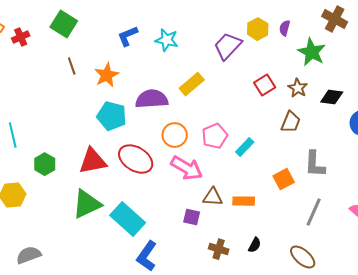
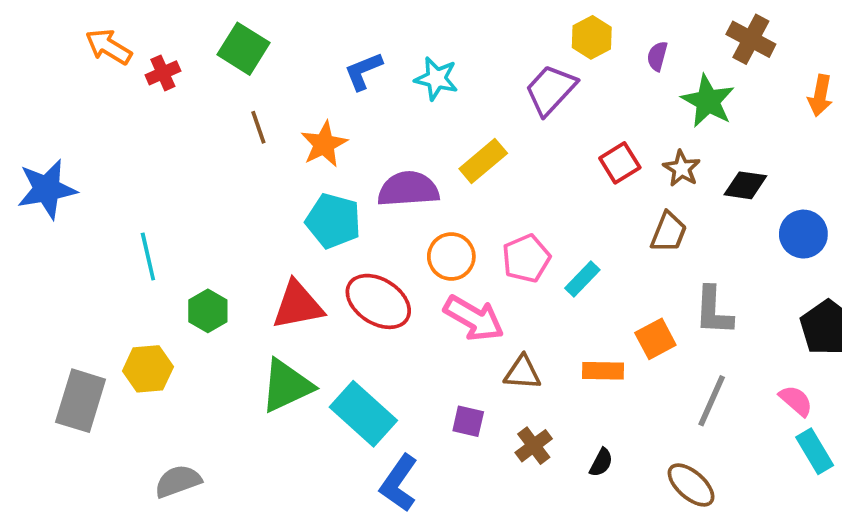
yellow hexagon: (258, 29) -> (592, 37), moved
orange rectangle: (244, 201) -> (603, 371), moved
purple square: (192, 217) -> (468, 421), moved
brown cross: (219, 249) -> (534, 446), moved, turned 36

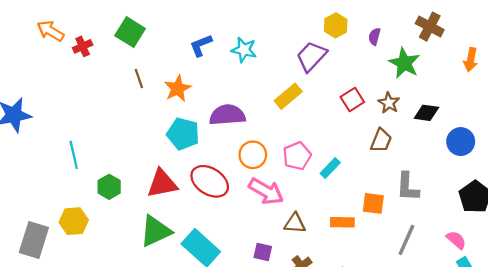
yellow rectangle: (483, 161) -> (288, 96), moved
orange square: (655, 339) -> (373, 203), turned 35

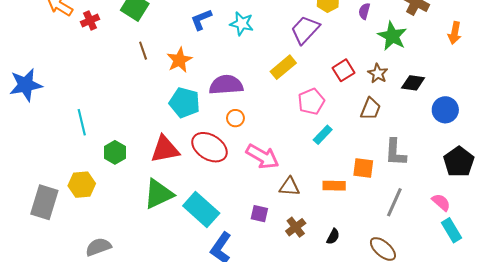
orange circle: (253, 155) -> (235, 118), moved, size x0.7
pink pentagon: (297, 156) -> (311, 102), moved

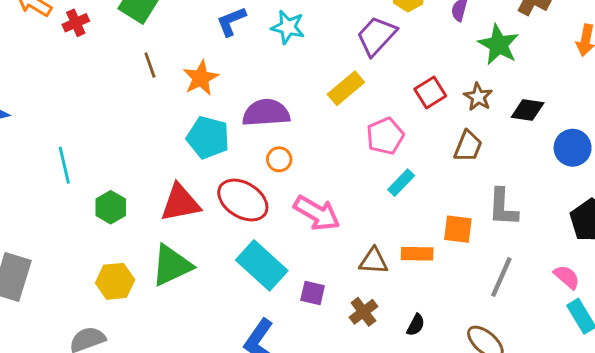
yellow hexagon: (82, 185) -> (115, 281), moved
brown triangle: (289, 187) -> (374, 261), moved
cyan rectangle: (201, 210) -> (262, 265), moved

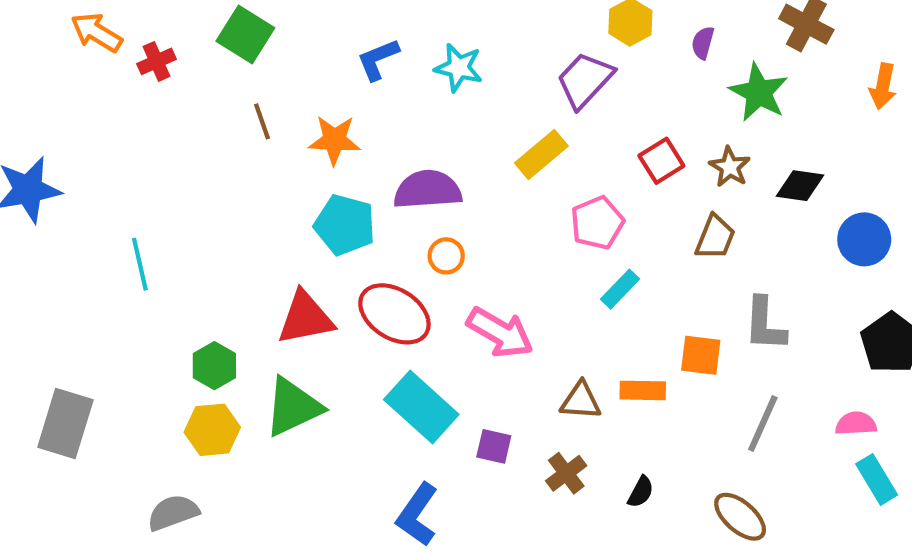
orange star: (201, 78) -> (334, 140), turned 30
green hexagon: (111, 207) -> (214, 366), moved
pink semicircle: (567, 277) -> (856, 424), turned -44

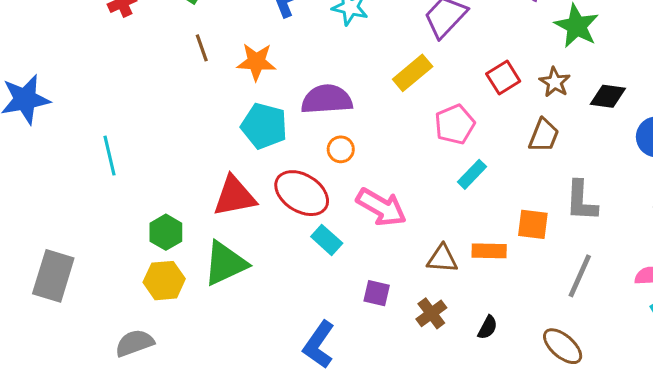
cyan rectangle: (421, 407) -> (327, 240), moved, size x0.6

